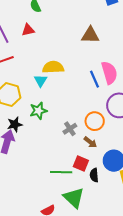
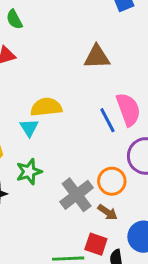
gray cross: (70, 129) -> (77, 195), size x1.6

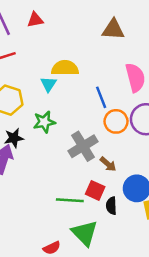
blue line: (107, 120) -> (101, 97), moved
orange circle: (112, 181) -> (116, 121), moved

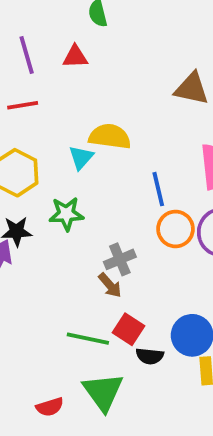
gray cross: (83, 146) -> (120, 259), size x0.7
brown arrow: (108, 164) -> (110, 285), moved
black semicircle: (111, 206) -> (150, 356), turned -90

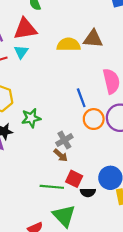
red triangle: (75, 57) -> (25, 29), size x1.6
yellow semicircle: (110, 136) -> (69, 45), moved
cyan triangle: (81, 157) -> (21, 52), moved

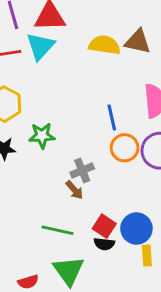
cyan triangle: (21, 52) -> (40, 46), size x1.5
red square: (74, 179) -> (104, 226), moved

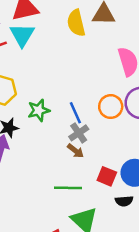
yellow semicircle: (104, 45) -> (76, 23), turned -100
blue line: (112, 117) -> (75, 113), moved
black semicircle: (104, 244) -> (124, 201), moved

